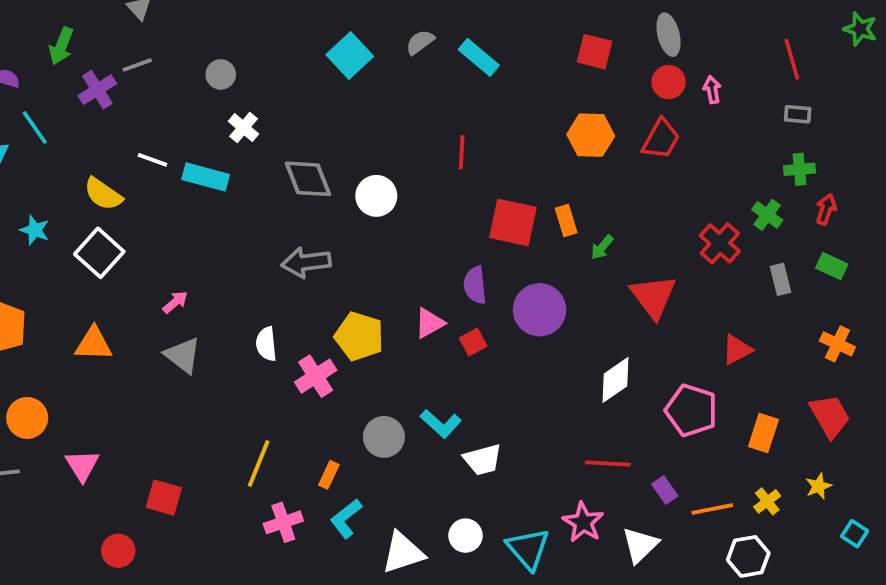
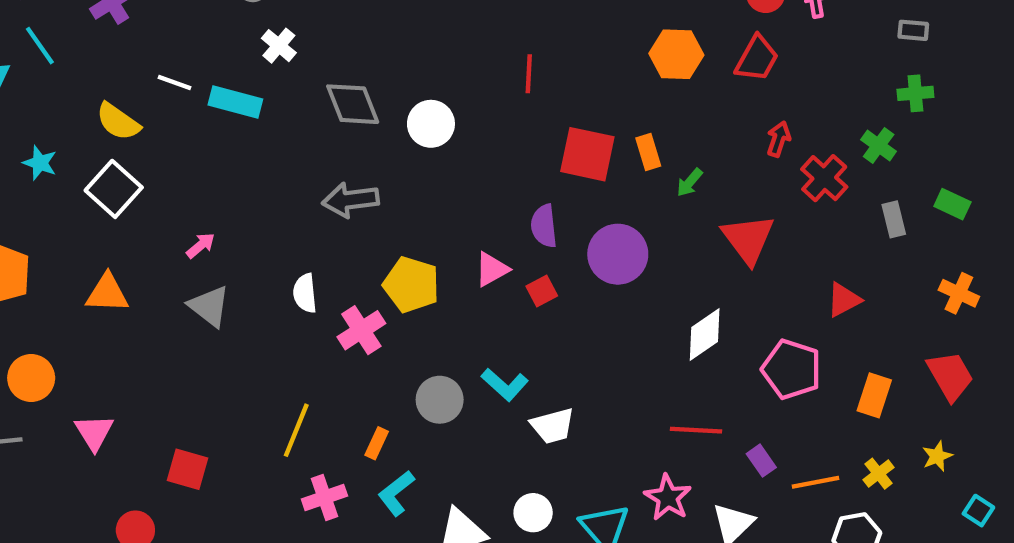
red arrow: (826, 209) -> (779, 139), moved

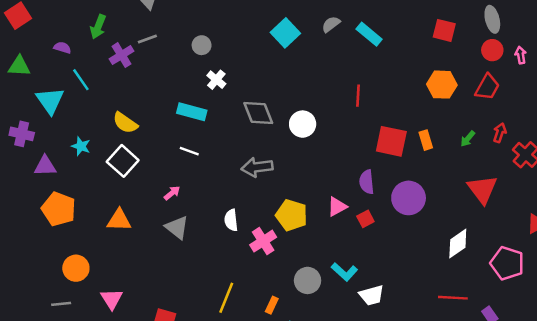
white line: (175, 82) -> (189, 151), moved
green arrow: (689, 182) -> (468, 139), moved

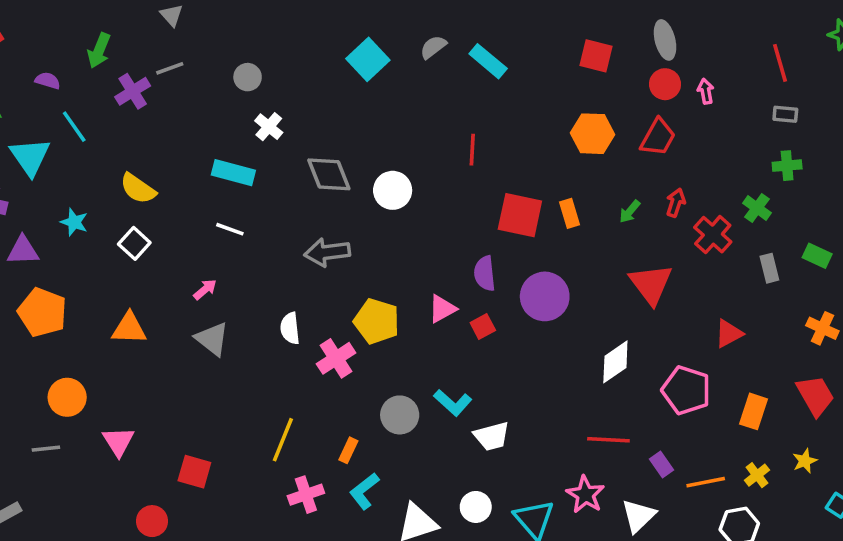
white square: (123, 161) -> (134, 243), size x0.7

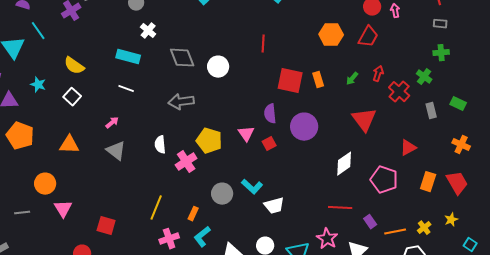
pink triangle: (442, 309) -> (246, 134), turned -36
orange circle: (67, 397) -> (45, 184), moved
orange rectangle: (753, 411) -> (428, 182), moved

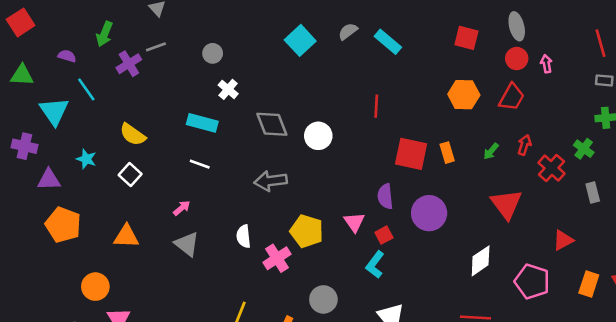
cyan L-shape: (252, 187) -> (375, 265), moved, turned 85

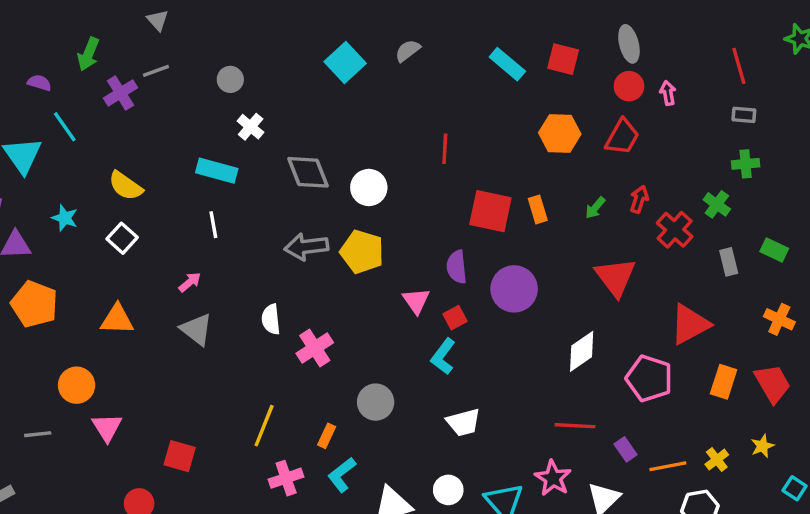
cyan rectangle: (388, 42) -> (507, 64), moved
white line: (200, 164) -> (213, 225), turned 60
yellow pentagon: (307, 231) -> (362, 252), moved
red triangle: (563, 240) -> (690, 324), size x1.5

